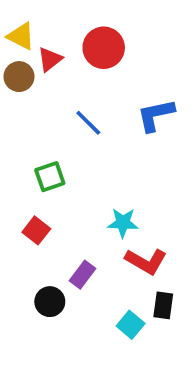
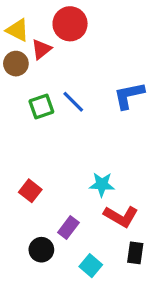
red circle: (104, 48) -> (70, 24), moved
green square: (50, 177) -> (41, 107), moved
cyan square: (131, 325) -> (91, 266), moved

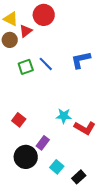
red L-shape: (121, 216) -> (85, 128), moved
black circle: (41, 250) -> (26, 157), size x1.5
black rectangle: (135, 253) -> (79, 177), moved, turned 40

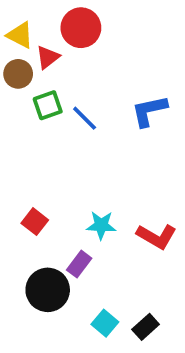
green square: (26, 67) -> (48, 105), moved
cyan star: (64, 116) -> (101, 225), moved
cyan square: (57, 167) -> (105, 323), moved

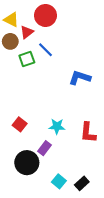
blue L-shape: (149, 111) -> (80, 78), moved, turned 30
blue line: (85, 118) -> (45, 50), moved
red L-shape: (157, 236) -> (88, 133), turned 65

